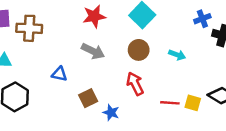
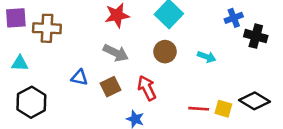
red arrow: (135, 84) -> (147, 88), moved
brown square: (88, 98) -> (111, 87), moved

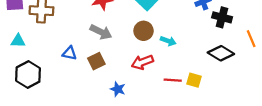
cyan arrow: (207, 57) -> (168, 41), moved
red arrow: (147, 88) -> (142, 62), moved, turned -85
black diamond: (254, 101) -> (221, 53), moved

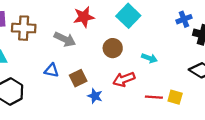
brown circle: (144, 31) -> (113, 48), moved
gray arrow: (101, 32) -> (65, 39), moved
blue star: (118, 89) -> (95, 96), moved

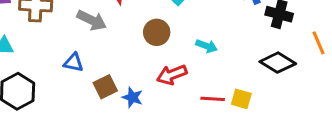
brown square: (78, 78) -> (105, 87), moved

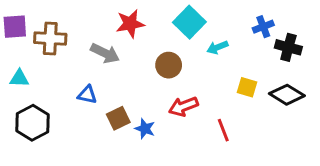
cyan arrow: (207, 46) -> (217, 47), moved, turned 138
red line: (213, 99) -> (223, 130), turned 65
yellow square: (241, 99) -> (247, 87), moved

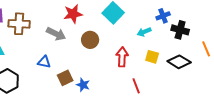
cyan arrow: (217, 47) -> (144, 32), moved
brown circle: (169, 65) -> (90, 40), moved
red arrow: (183, 106) -> (122, 57), moved, turned 114

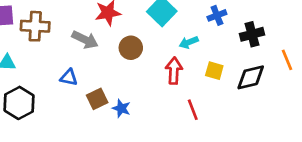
blue cross: (163, 16) -> (217, 15), moved
black cross: (180, 30) -> (252, 34), turned -30
cyan arrow: (144, 32) -> (189, 42), moved
black diamond: (179, 62) -> (251, 77), turned -45

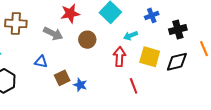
yellow square: (214, 71) -> (150, 57), size x1.5

